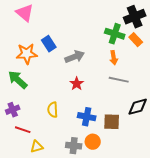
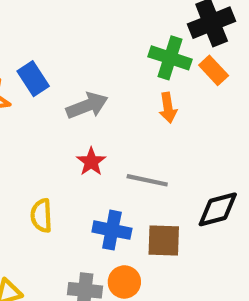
gray line: (119, 80) -> (147, 180), moved

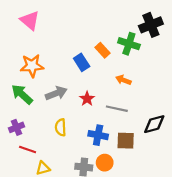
orange rectangle: (214, 70) -> (102, 50), moved
blue rectangle: (33, 79) -> (82, 62), moved
gray arrow: (87, 106) -> (56, 93), moved
orange arrow: (168, 108) -> (123, 80), moved, turned 120

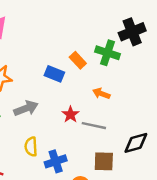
blue rectangle: (82, 62) -> (54, 74), turned -35
red star: (87, 99) -> (70, 114), moved
blue cross: (98, 135) -> (56, 161), moved, turned -30

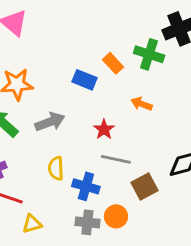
gray line: (94, 126) -> (116, 159), moved
blue cross: (56, 161) -> (86, 186), turned 35
brown square: (104, 161) -> (145, 186), turned -30

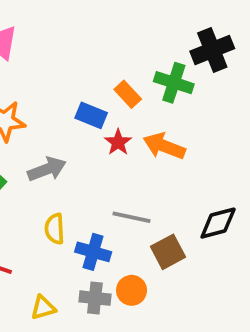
orange arrow: (142, 104) -> (164, 146), size x1.5
red star: (104, 129) -> (118, 142), moved
yellow triangle: (32, 224) -> (43, 308), moved

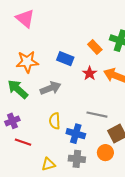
blue rectangle: (91, 115) -> (65, 59), moved
orange circle: (132, 290) -> (105, 153), moved

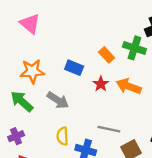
gray arrow: (50, 88) -> (58, 100), turned 54

